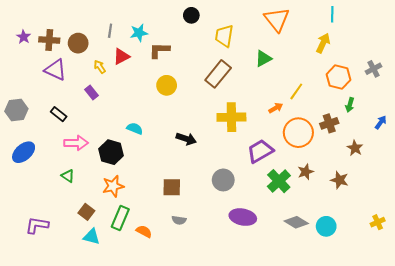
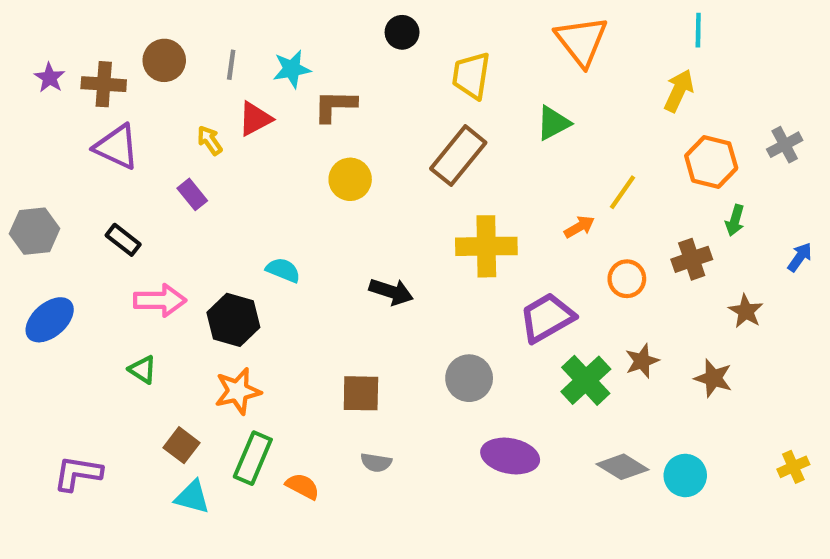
brown circle: (78, 43) -> (164, 60), moved
orange circle: (298, 133) -> (627, 279), size x0.6

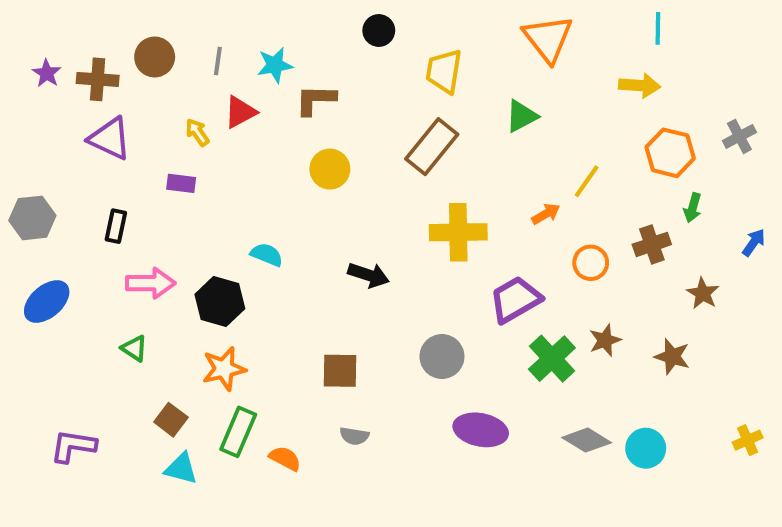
yellow arrow: (679, 91) -> (640, 86), turned 69
purple rectangle: (192, 194) -> (181, 183), turned -44
black rectangle: (123, 240) -> (116, 226), turned 64

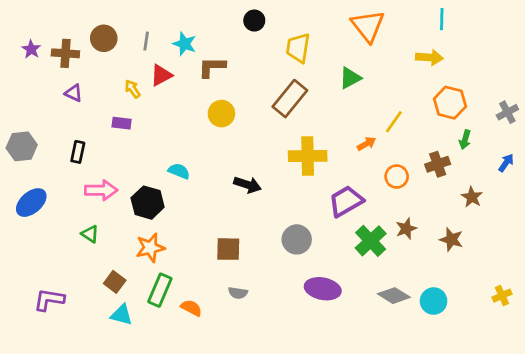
cyan star: (275, 65) -> (185, 44), turned 30
gray cross: (739, 136) -> (507, 112), moved
purple triangle: (110, 138) -> (74, 93), size x0.6

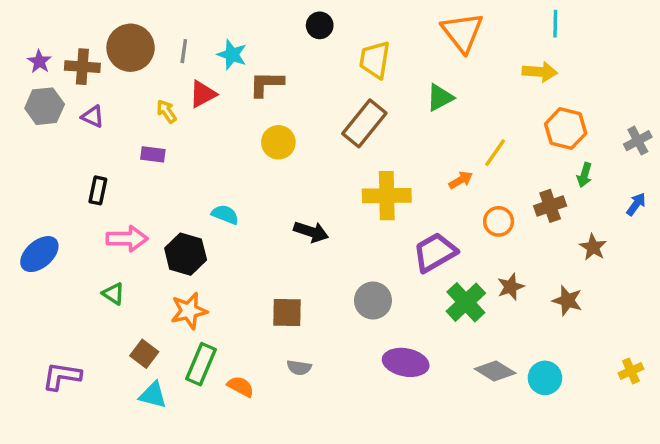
brown circle: (104, 38) -> (131, 48), size x1.4
gray hexagon: (22, 146) -> (45, 106), moved

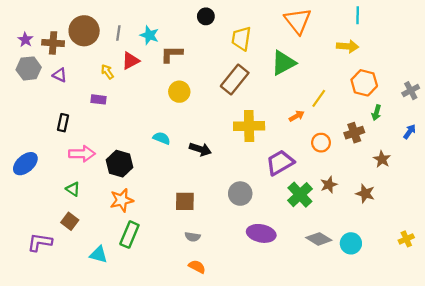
green triangle: (440, 98) -> (283, 63), size x1.4
cyan semicircle: (225, 215) -> (162, 138), moved
brown square: (144, 354) -> (70, 221), moved
orange semicircle: (241, 386) -> (197, 267), moved

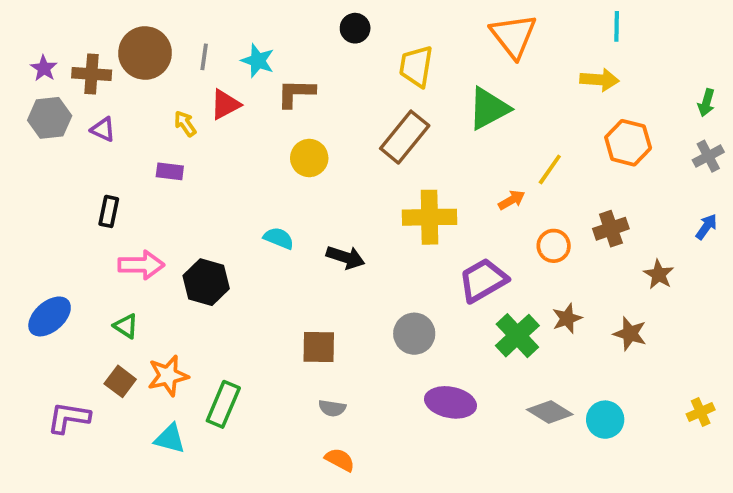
green arrow: (376, 113) -> (706, 103), moved
blue ellipse: (25, 164) -> (50, 316), moved
orange star: (122, 200) -> (168, 376), moved

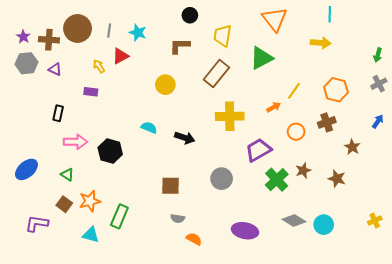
brown L-shape: (296, 93) -> (180, 46), moved
orange hexagon: (628, 143) -> (336, 90), moved
purple ellipse: (451, 402) -> (245, 231), moved
orange semicircle: (340, 460) -> (194, 239), moved

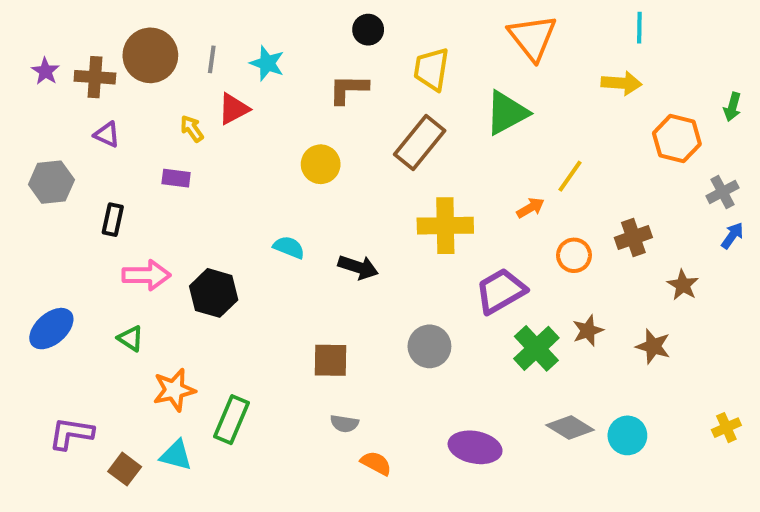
gray hexagon: (26, 63) -> (51, 182), moved
gray cross: (379, 84) -> (722, 192), moved
orange hexagon: (336, 90) -> (677, 139), moved
brown square: (64, 204) -> (125, 469), moved

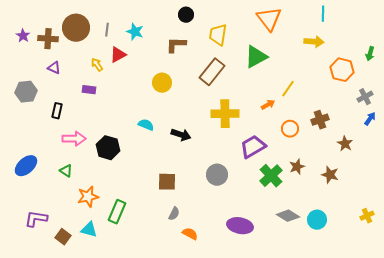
gray semicircle: (344, 424) -> (174, 214), turned -72

